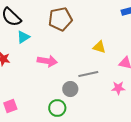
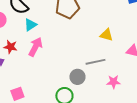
pink arrow: (47, 61) -> (35, 47), moved, turned -72
pink star: (118, 88) -> (113, 82), moved

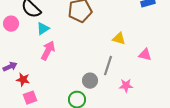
red star: (10, 47) -> (23, 80), moved
gray line: (95, 62) -> (108, 66), turned -60

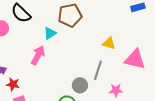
cyan triangle: (43, 29) -> (50, 33), moved
pink triangle: (145, 55) -> (135, 59), size x1.6

